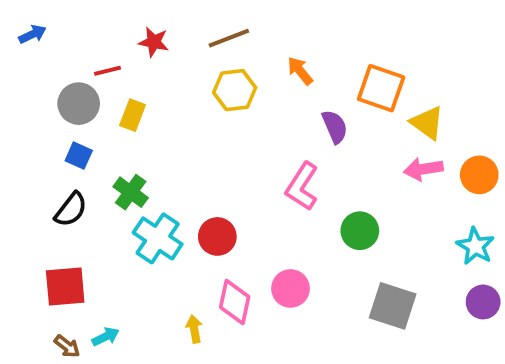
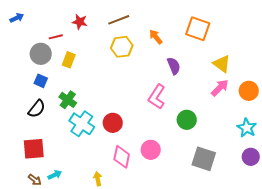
orange square: (381, 88) -> (198, 29), moved
pink arrow: (423, 169) -> (220, 88), turned 144
yellow arrow: (194, 329) -> (98, 179), moved

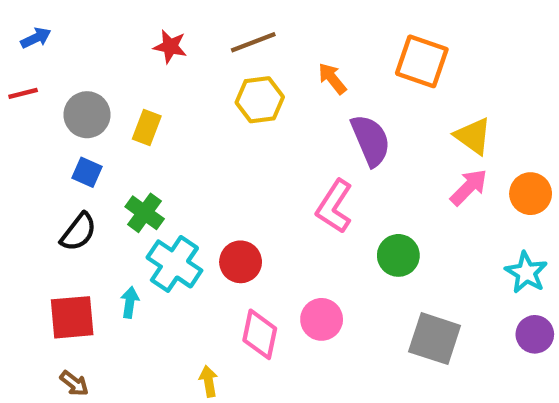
red line: (56, 37) -> (23, 93), moved
purple semicircle: (174, 66) -> (371, 140), size x1.4
cyan arrow: (55, 175) -> (130, 302), moved, turned -56

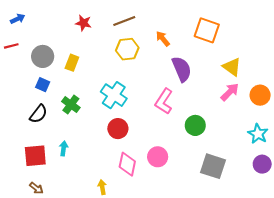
cyan cross: (174, 264) -> (114, 95), moved

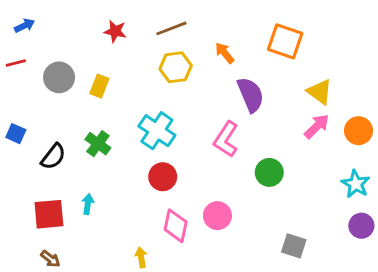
blue square: (43, 85) -> (16, 134), moved
gray square: (213, 166) -> (294, 246), moved, size x0.7

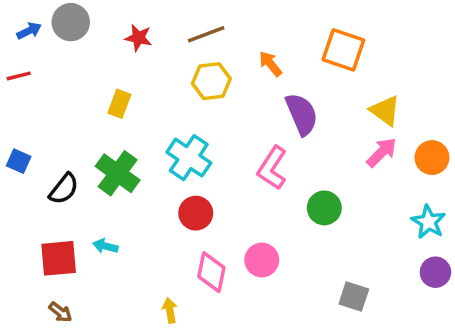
gray circle: (59, 77) -> (71, 22), moved
green cross: (98, 144) -> (118, 173), size x1.4
cyan arrow: (88, 204) -> (105, 246), turned -84

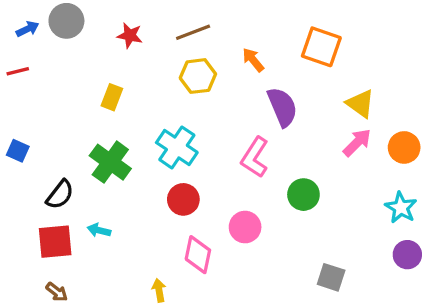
black semicircle: (64, 189) -> (60, 195), moved
pink circle: (262, 260) -> (245, 227), moved

